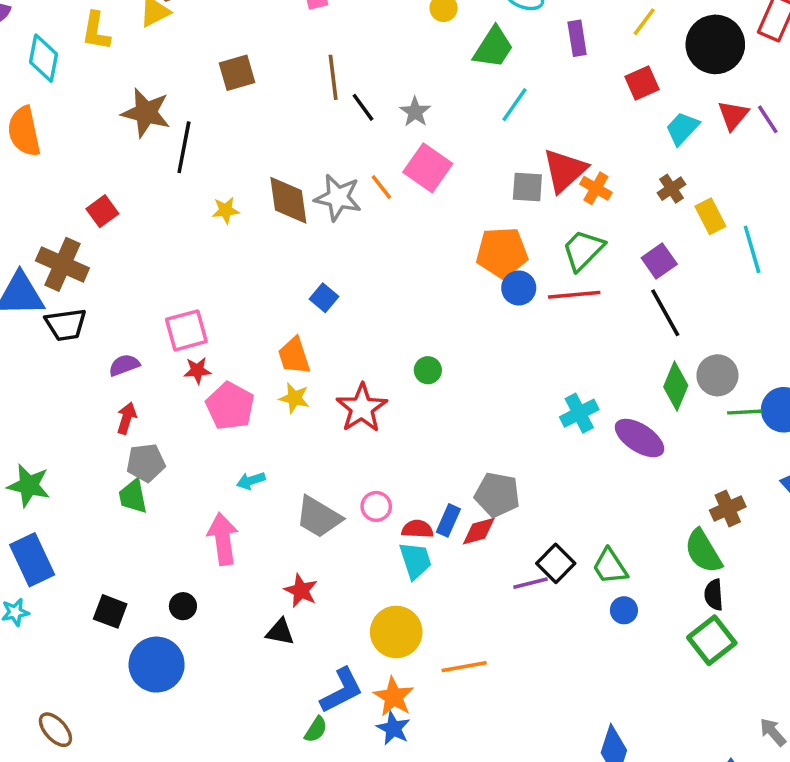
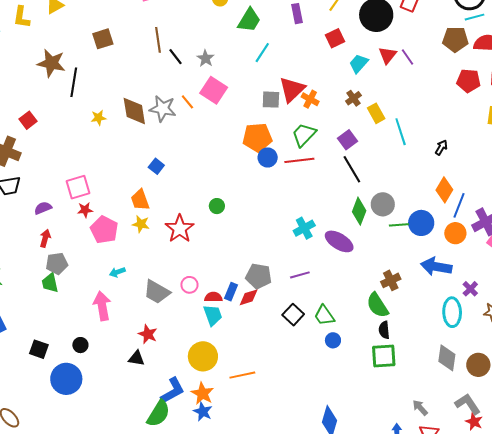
purple line: (530, 583) -> (300, 275), moved
green square: (712, 640) -> (384, 356), turned 36
green semicircle: (316, 730) -> (158, 414), size x1.8

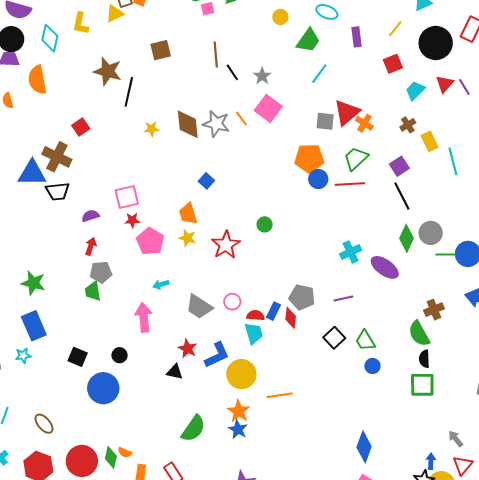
red diamond: (249, 297) -> (291, 318), turned -70
blue L-shape: (173, 391) -> (217, 355), moved

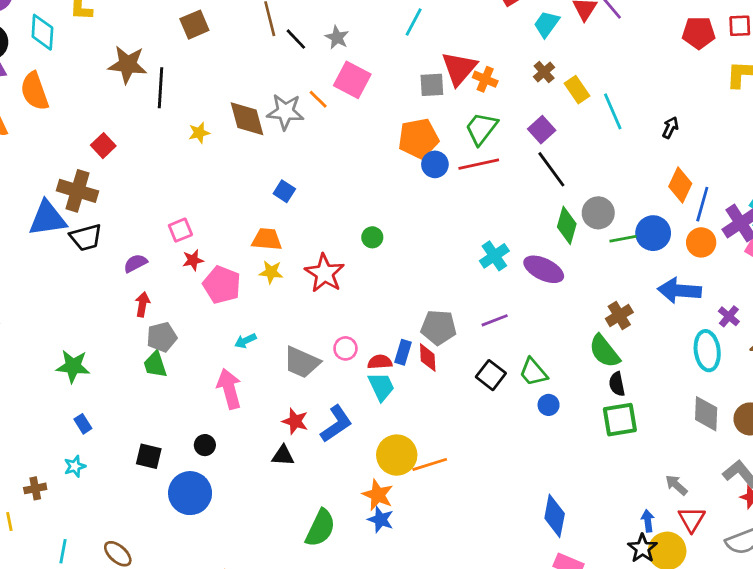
pink square: (127, 197) -> (180, 230), size x0.7
orange trapezoid: (188, 214) -> (267, 239), turned 120
blue rectangle: (34, 326) -> (83, 424), size x0.5
yellow circle: (241, 374) -> (397, 455), moved

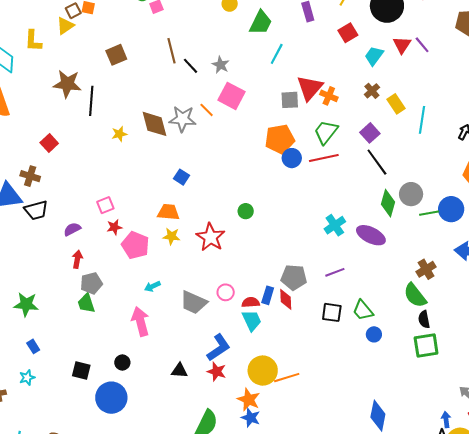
cyan line: (613, 111) -> (422, 120), turned 32
brown cross: (77, 191) -> (30, 176), size x0.7
black square: (491, 375) -> (332, 312), turned -30
red star: (295, 421) -> (217, 372), moved

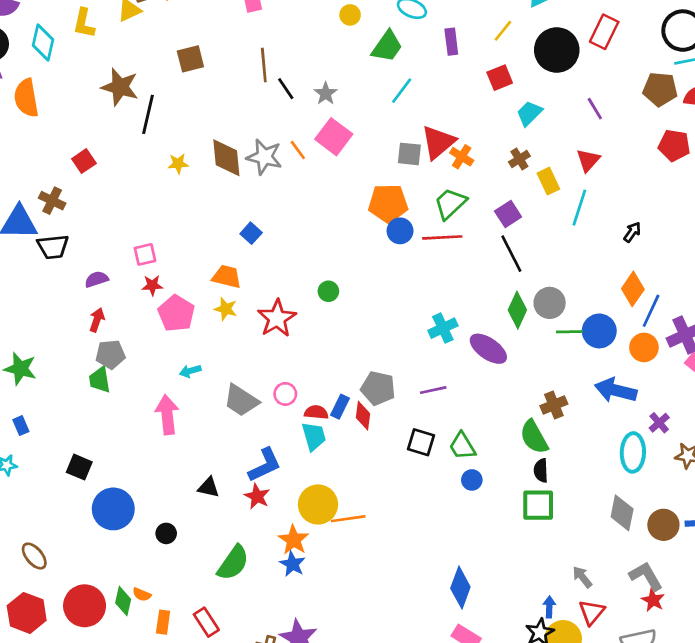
red triangle: (402, 45) -> (588, 160), moved
black circle: (122, 363) -> (166, 533), moved

